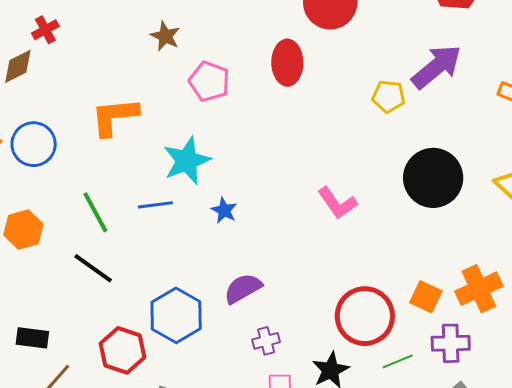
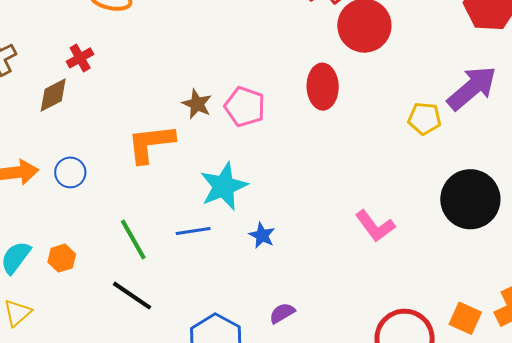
brown star: (165, 36) -> (197, 104), moved
blue circle: (34, 144) -> (70, 172), size x0.7
orange hexagon: (23, 230) -> (62, 258), size x0.7
purple semicircle: (243, 288) -> (282, 313), size x0.7

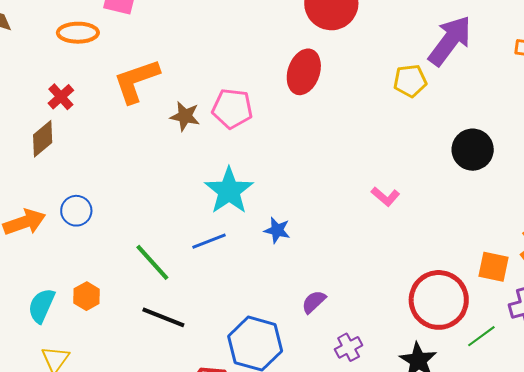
red ellipse: (323, 87) -> (304, 72), turned 33
orange L-shape: (151, 144) -> (136, 81), moved
black circle: (470, 199) -> (473, 150), size x0.7
pink L-shape: (375, 226) -> (385, 196), size x0.7

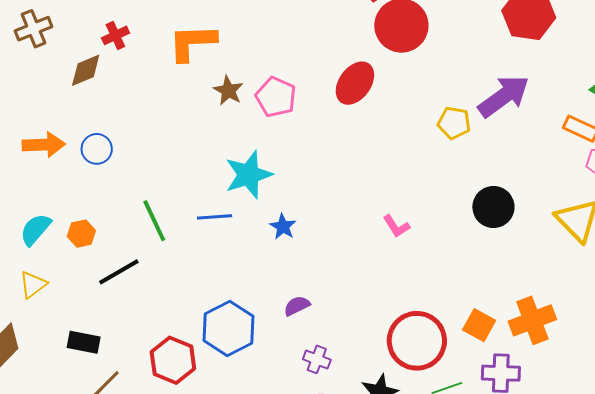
black line: (163, 317) -> (119, 272), moved, turned -69
purple cross: (349, 347) -> (317, 359), turned 32

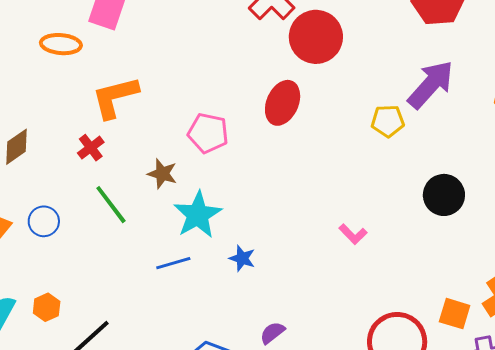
red cross: (115, 35) -> (91, 148), moved
brown star: (228, 91) -> (162, 174), moved
green line: (154, 221) -> (111, 205), moved

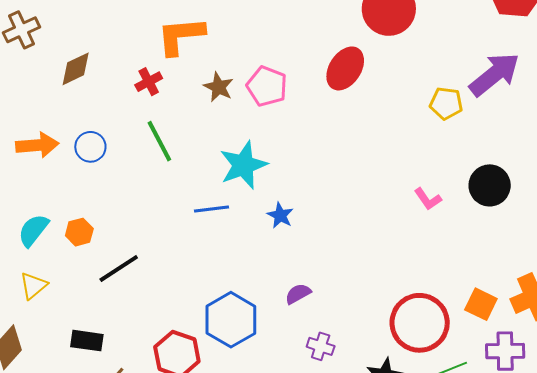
brown star: (162, 174) -> (219, 87), moved
pink L-shape: (353, 234) -> (428, 199), moved

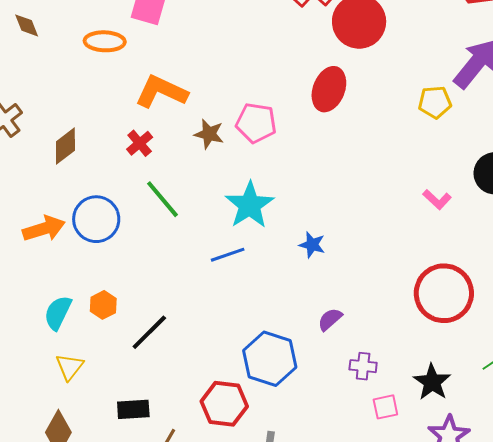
orange L-shape: (181, 36) -> (161, 92), turned 42
blue circle: (90, 147) -> (96, 219), size x1.5
blue star: (280, 215) -> (312, 245), moved
red circle: (420, 323) -> (444, 293), moved

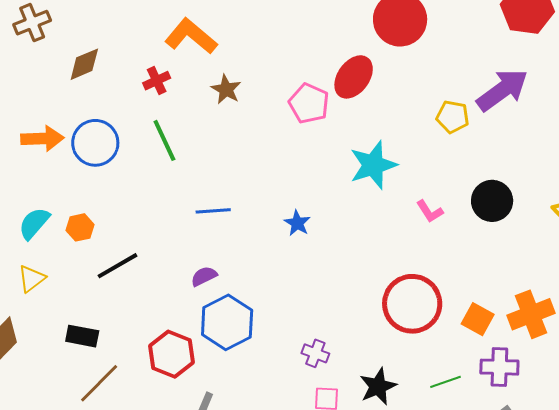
pink pentagon: (256, 123) -> (309, 103), moved
cyan star: (250, 205) -> (373, 165), moved
purple semicircle: (330, 319) -> (204, 276), moved

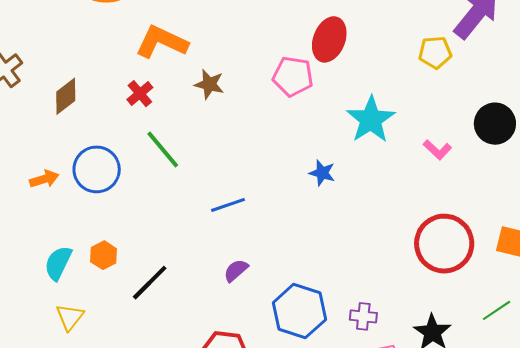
orange arrow: (42, 139) -> (44, 179), size x0.7
blue star: (297, 223) -> (322, 173), moved
blue hexagon: (227, 322) -> (299, 311), moved

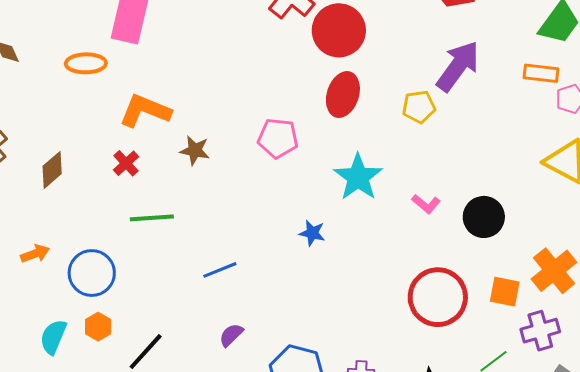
red ellipse: (329, 39) -> (343, 95), moved
black circle: (495, 124) -> (484, 217), moved
green line: (163, 149) -> (152, 218), turned -51
blue circle: (97, 169) -> (92, 273), moved

